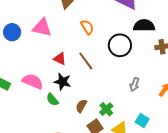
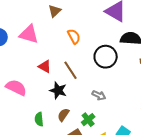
black star: (63, 82) -> (58, 90), moved
gray arrow: (135, 84) -> (99, 95), moved, turned -88
green semicircle: (52, 100) -> (39, 119), moved, turned 32

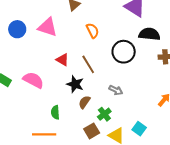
brown semicircle: (63, 115) -> (84, 102), moved

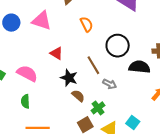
black semicircle: (149, 34) -> (139, 67), moved
brown line: (88, 64) -> (93, 65), moved
brown semicircle: (84, 102) -> (78, 96), turned 96
green semicircle: (55, 112) -> (25, 101), moved

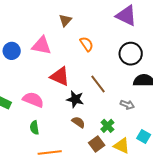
black circle: (118, 46) -> (131, 54), moved
red triangle: (56, 53) -> (60, 76), size x1.5
gray arrow: (110, 84) -> (127, 105), moved
brown semicircle: (78, 96) -> (78, 122), moved

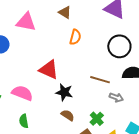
brown triangle: (65, 20) -> (65, 12), moved, turned -40
orange semicircle: (87, 44) -> (75, 37), turned 49
pink triangle: (42, 46) -> (26, 22), moved
brown line: (98, 84) -> (100, 80), moved, turned -36

